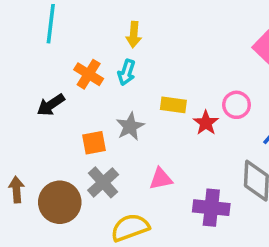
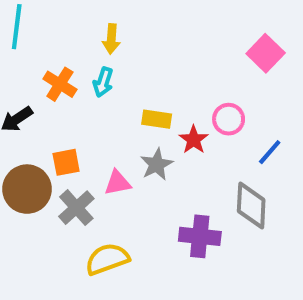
gray star: (130, 126) -> (157, 164), moved
pink triangle: (161, 179) -> (117, 183), moved
brown circle: (60, 202) -> (27, 189), moved

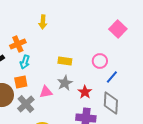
cyan arrow: (103, 82) -> (25, 62), moved
orange cross: (60, 84) -> (18, 44), turned 35
red star: (194, 140) -> (85, 92), moved
blue line: (270, 152) -> (112, 77), moved

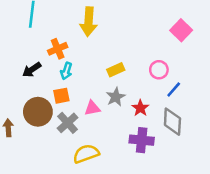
yellow arrow: (43, 22) -> (89, 22), size x1.6
yellow rectangle: (65, 61) -> (116, 70), turned -32

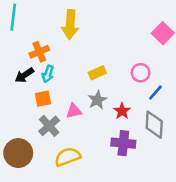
black arrow: (32, 70) -> (24, 75), moved
brown circle: (38, 112) -> (18, 153), moved

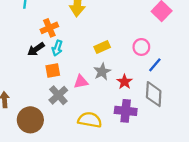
yellow semicircle: (68, 157) -> (90, 120), moved, turned 30

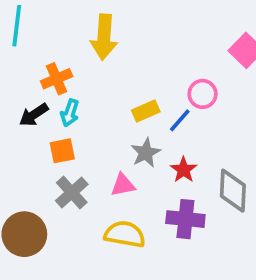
pink circle: (141, 47) -> (203, 94), moved
blue line: (155, 65) -> (180, 120), moved
pink triangle: (81, 82) -> (123, 185), moved

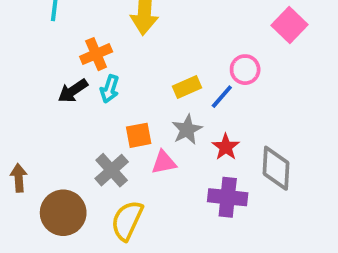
orange square: (62, 151) -> (139, 135), moved
yellow semicircle: (125, 234) -> (127, 220), moved, turned -75

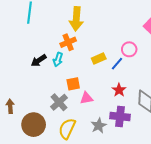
orange cross: (96, 54) -> (68, 42), moved
gray star: (187, 130) -> (99, 126), moved

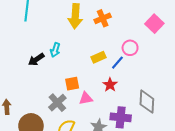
orange cross: (68, 42) -> (103, 18), moved
cyan arrow: (58, 60) -> (55, 50), moved
red star: (119, 90) -> (110, 85), moved

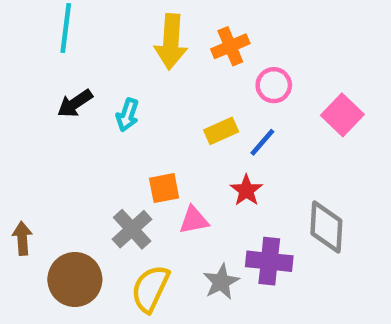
pink square: (154, 24) -> (342, 115), moved
pink circle: (130, 48) -> (274, 85), moved
black arrow: (36, 59) -> (75, 103), moved

